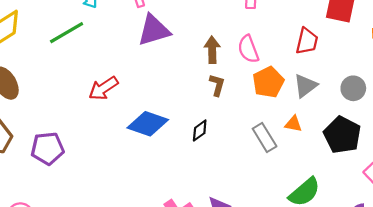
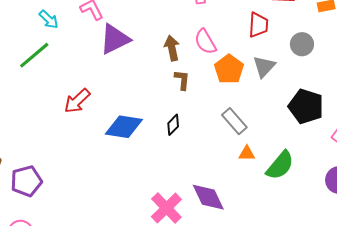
gray circle: (353, 88) -> (302, 44), moved
orange triangle: (293, 124) -> (247, 153), moved
purple pentagon: (47, 148) -> (26, 181), moved

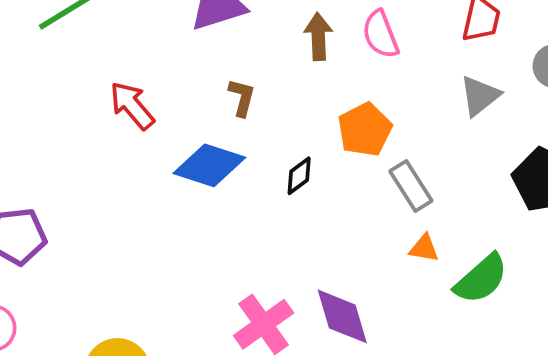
orange pentagon: (229, 69) -> (365, 130), moved
brown L-shape: (182, 80) -> (242, 97), moved
red arrow: (77, 101) -> (132, 106), turned 84

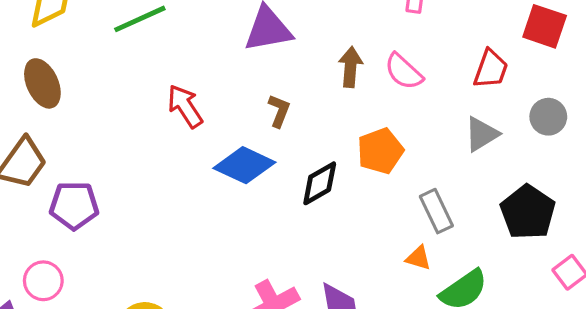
pink semicircle: (381, 34) -> (404, 72), turned -33
black diamond: (299, 176) -> (320, 183), size x1.4
gray rectangle: (411, 186) -> (436, 211), moved

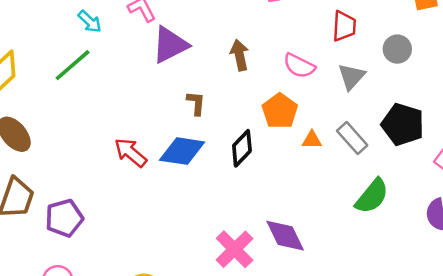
pink semicircle: (404, 72) -> (299, 66), moved
red arrow: (185, 106) -> (131, 153), moved
gray rectangle: (436, 211) -> (352, 138), moved
orange triangle: (418, 258) -> (312, 140), moved

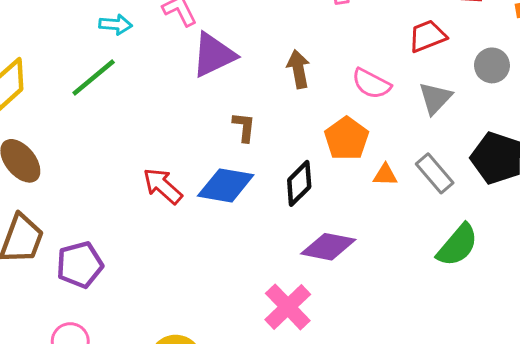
cyan arrow: (90, 22) -> (116, 25), turned -40
red trapezoid: (344, 26) -> (427, 36), turned -116
purple diamond: (285, 236) -> (328, 247), moved, turned -54

